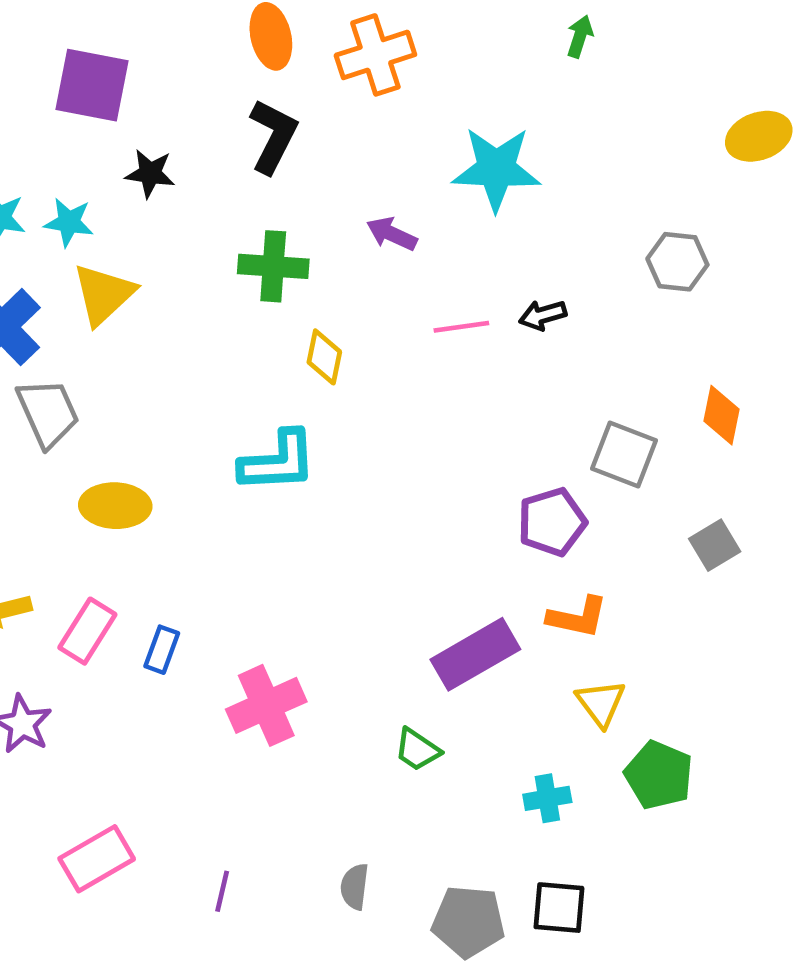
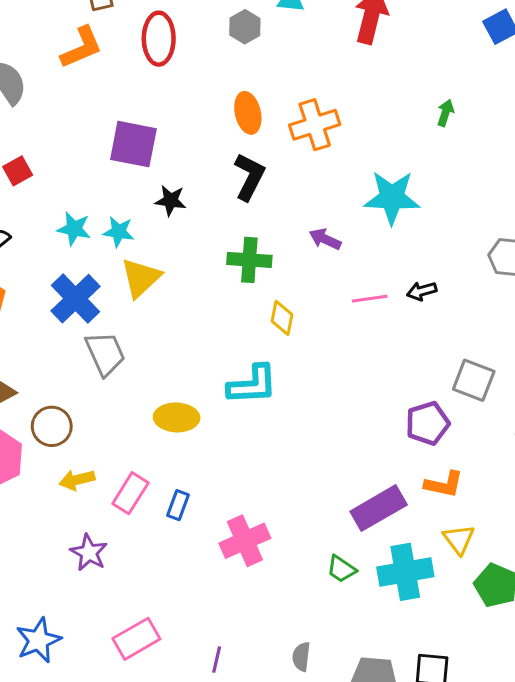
yellow ellipse: (115, 506) -> (177, 417), moved
cyan cross: (547, 798) -> (405, 572), moved, size x1.8

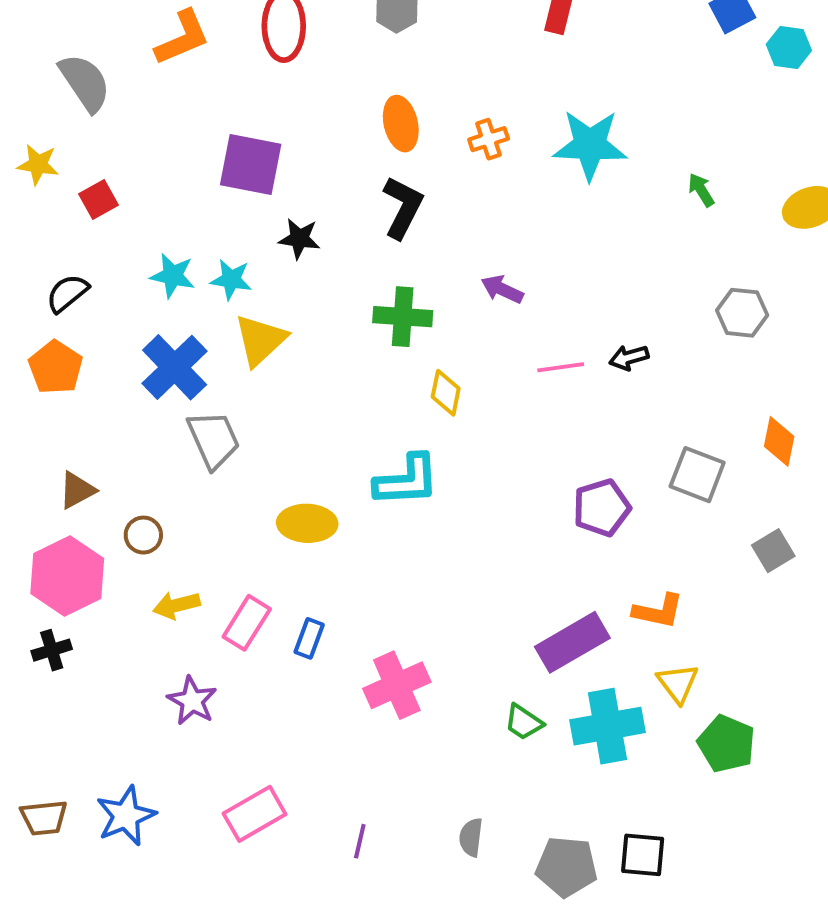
green arrow: (445, 113) -> (701, 190), moved, turned -50
orange cross: (315, 125) -> (489, 139), size x0.6
cyan star: (392, 198) -> (590, 145), moved
purple pentagon: (428, 423) -> (602, 508), moved
brown circle: (52, 426) -> (143, 535), size x0.7

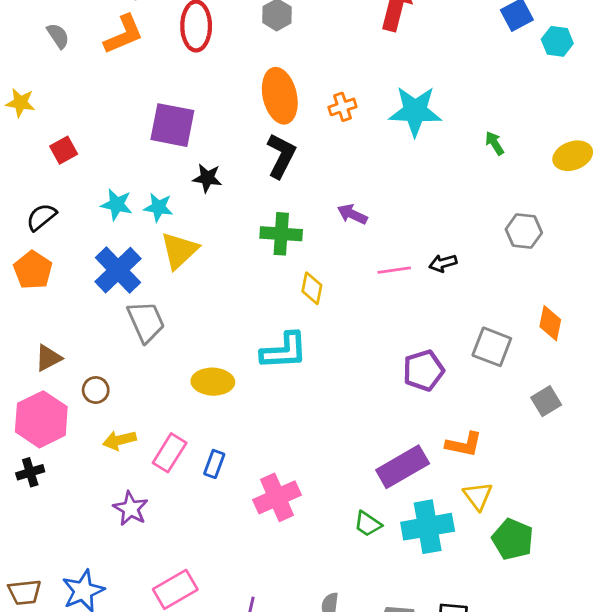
gray semicircle: (85, 83) -> (58, 36), moved, size x0.6
orange ellipse: (401, 124) -> (280, 96), size x1.4
yellow star: (38, 164) -> (20, 103), moved

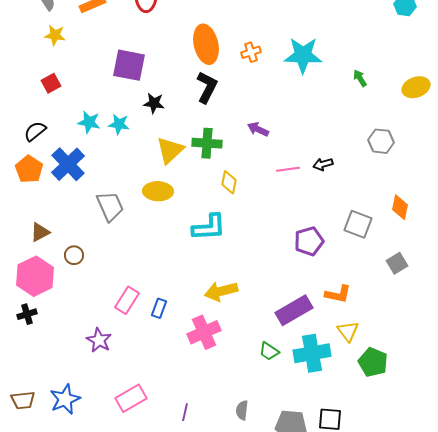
yellow star: (20, 103) -> (55, 35), moved
yellow triangle: (179, 251) -> (170, 150), moved
blue cross: (118, 270) -> (68, 164), moved
yellow ellipse: (213, 382) -> (158, 191), moved
yellow arrow: (119, 440) -> (221, 291), moved, size x1.4

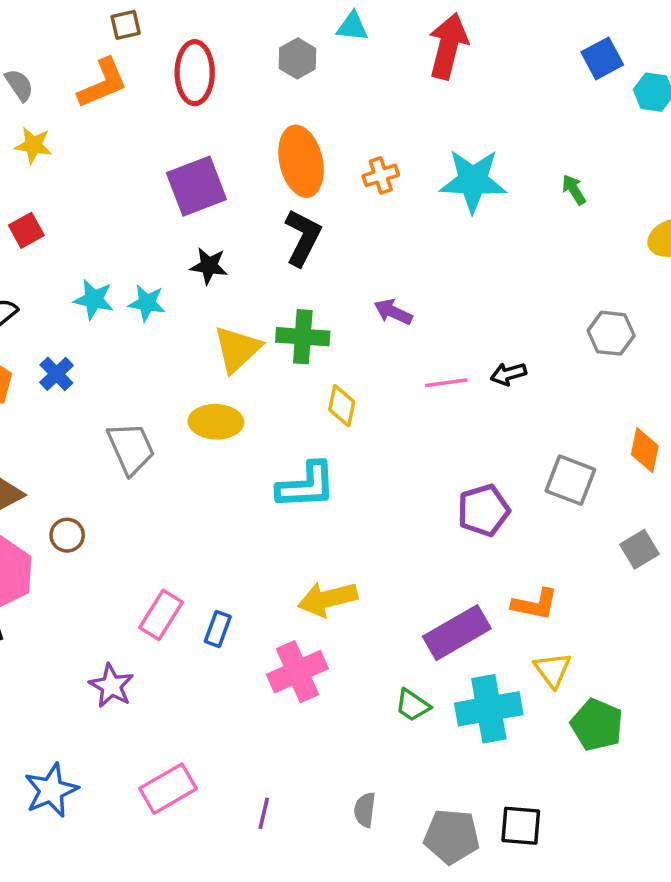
purple square: (129, 65) -> (196, 186), moved, turned -32
green arrow: (360, 78) -> (574, 190), moved
blue cross: (68, 164) -> (56, 374), size x0.6

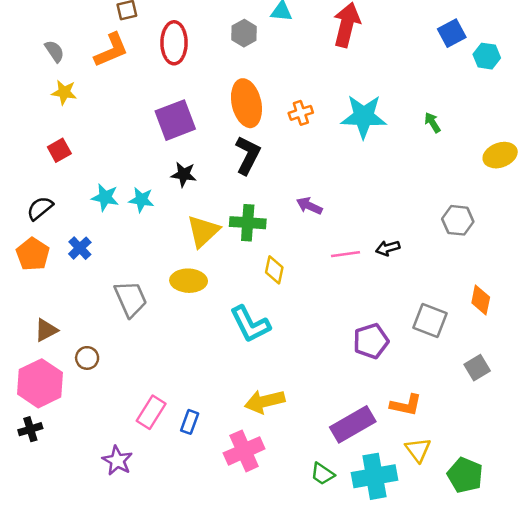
cyan L-shape: (306, 486) -> (250, 324), turned 66
green pentagon: (597, 725) -> (465, 475), moved

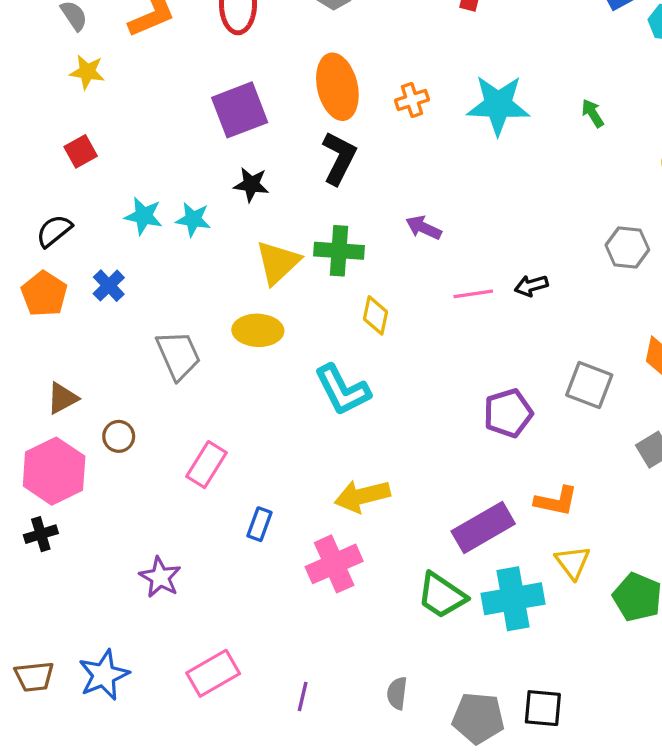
pink rectangle: (151, 412) -> (207, 465), moved
green trapezoid: (323, 474) -> (442, 595), size x1.5

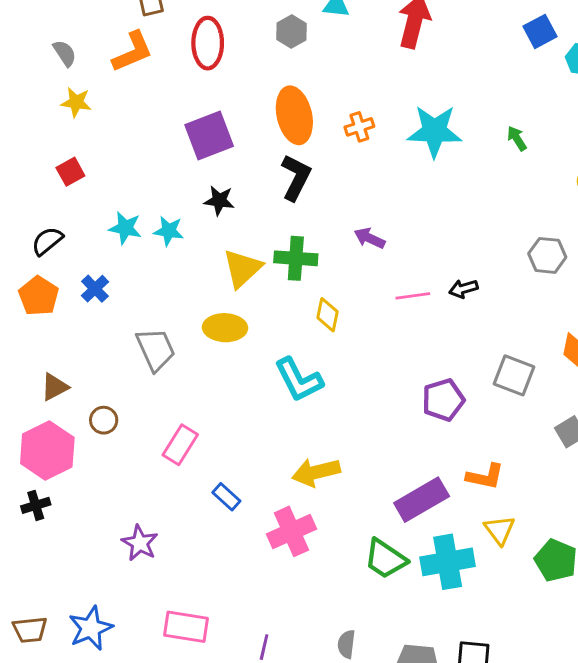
blue rectangle: (260, 524) -> (226, 497), turned -68
pink rectangle: (213, 673) -> (186, 627), turned 39

